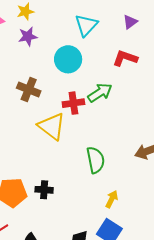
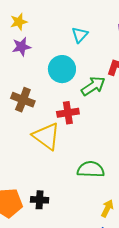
cyan triangle: (86, 25) -> (80, 35), size x0.7
green arrow: (100, 93) -> (93, 86), moved
green semicircle: (96, 160) -> (91, 169), turned -76

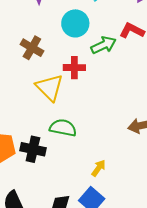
green semicircle: (91, 169) -> (63, 128), moved
black cross: (40, 200) -> (33, 149), size x1.4

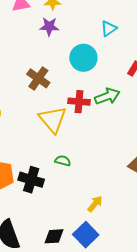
green arrow: (103, 45) -> (107, 96), moved
green semicircle: (63, 128) -> (63, 161), size x0.6

